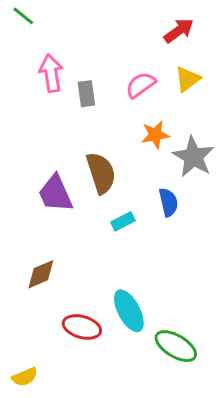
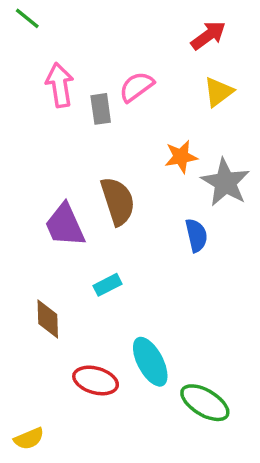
pink semicircle: (141, 85) -> (137, 87), moved
cyan rectangle: (123, 221) -> (108, 285), moved
brown diamond: (41, 274) -> (48, 319), turned -68

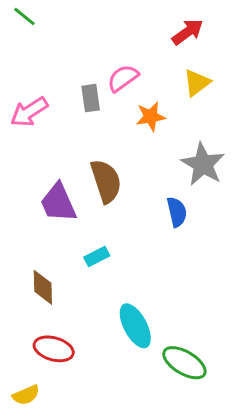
pink arrow: (60, 85) -> (29, 112), moved, turned -114
orange star: (181, 157) -> (151, 117), moved
red ellipse: (96, 380) -> (54, 349), moved

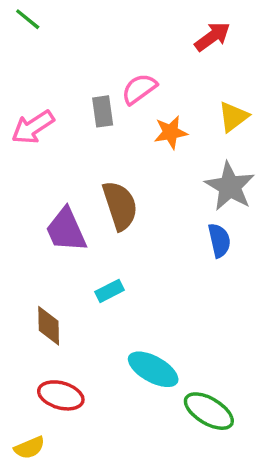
yellow triangle: (197, 83) -> (233, 117), moved
blue semicircle: (177, 212) -> (219, 240), moved
cyan ellipse: (135, 326) -> (153, 369), turned -33

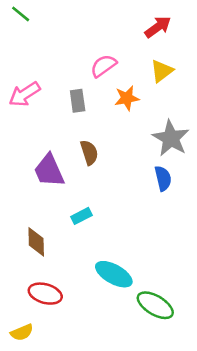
gray rectangle: (103, 111) -> (78, 101), moved
yellow triangle: (233, 117) -> (162, 71), moved
brown semicircle: (120, 206) -> (89, 152), size x0.7

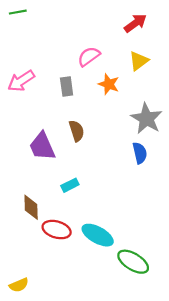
green line: (21, 14) -> (18, 12), turned -49
orange star: (127, 98) -> (109, 84), turned 30
red ellipse: (45, 294) -> (57, 230), moved

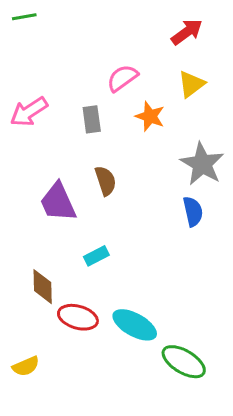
yellow semicircle: (19, 285) -> (26, 366), moved

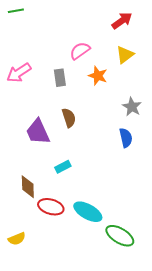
gray star: (202, 164) -> (132, 107), size x0.7

